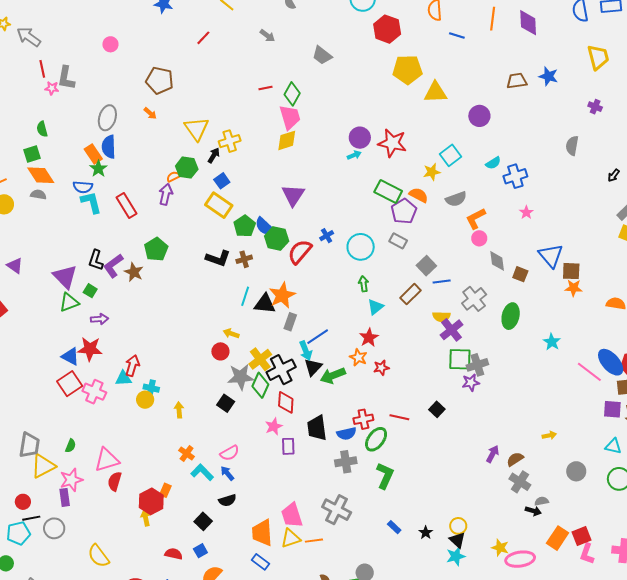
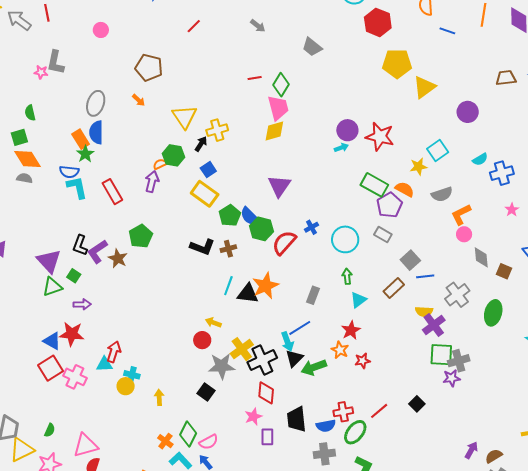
red line: (42, 69) -> (47, 13), moved
yellow triangle: (435, 92) -> (424, 87), turned -35
gray rectangle: (290, 322) -> (313, 295), moved
green diamond: (260, 385) -> (188, 434), moved
red line: (399, 417) -> (379, 411), turned -54

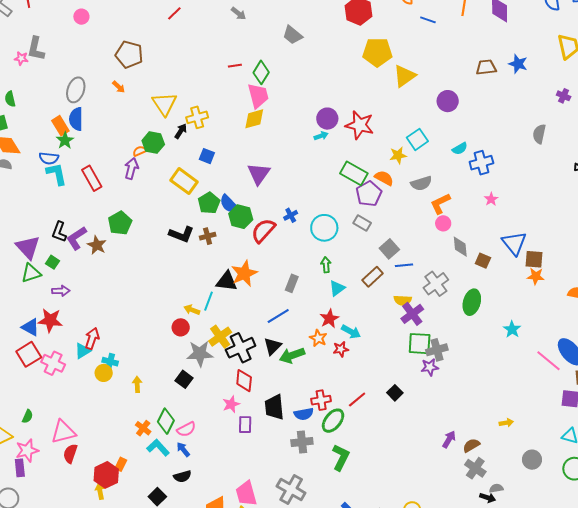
blue square: (208, 170) -> (207, 156), moved, turned -35
cyan line: (228, 286) -> (208, 301), moved
cyan arrow: (287, 342) -> (351, 332), moved, turned -42
cyan triangle: (104, 364) -> (83, 351), turned -30

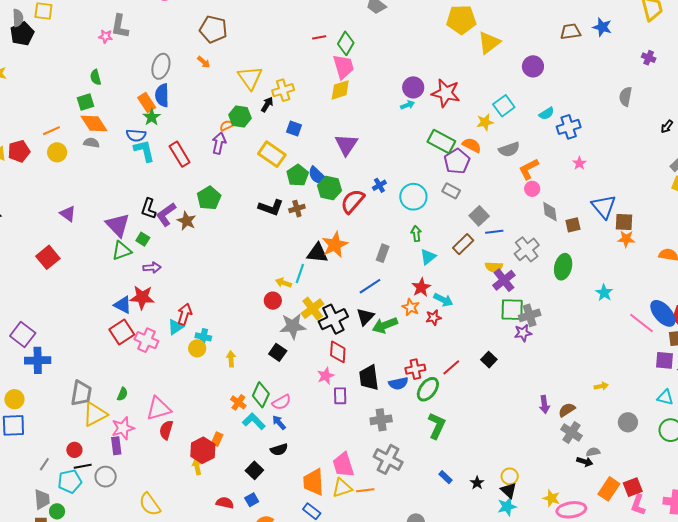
brown square: (483, 261) -> (573, 225), turned -35
purple arrow: (449, 439) -> (544, 405), turned 144
gray cross: (302, 442) -> (381, 420), moved

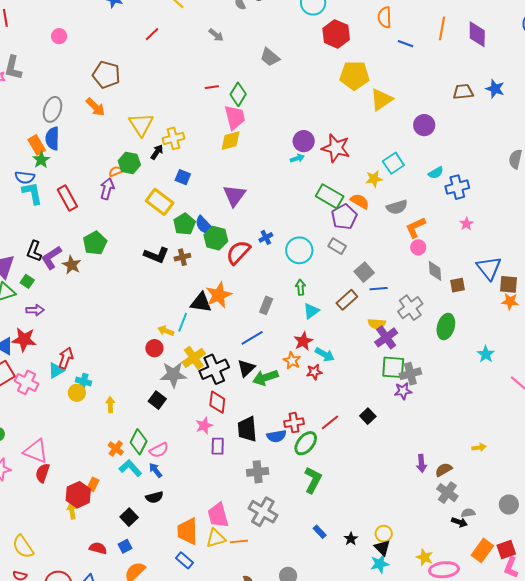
orange arrow: (204, 62) -> (95, 107), size x1.5
pink triangle: (159, 408) -> (36, 451), turned 36
gray circle: (628, 422) -> (509, 505), moved

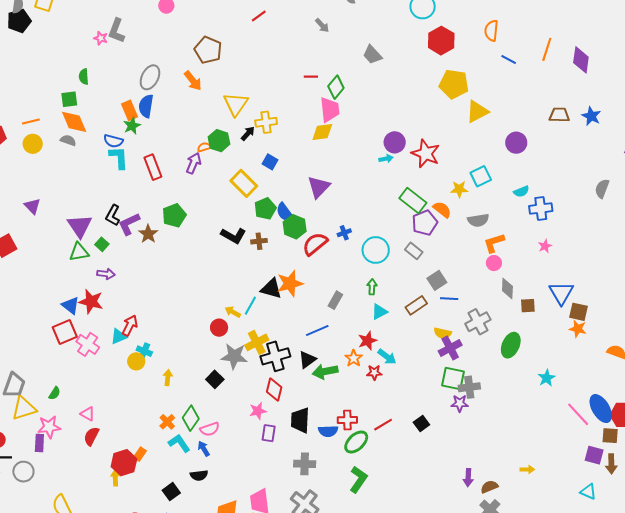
pink triangle: (36, 451) -> (88, 414), size x0.6

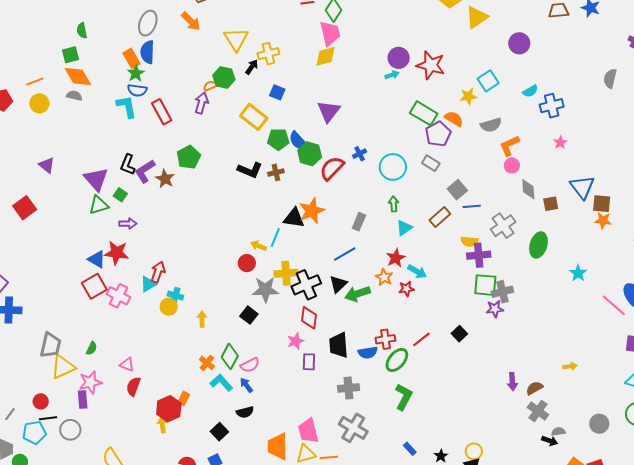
blue semicircle: (113, 141) -> (137, 90), moved
green pentagon: (265, 209) -> (278, 139), turned 30
yellow cross: (257, 342) -> (286, 273), turned 30
purple cross: (450, 348) -> (479, 255), turned 30

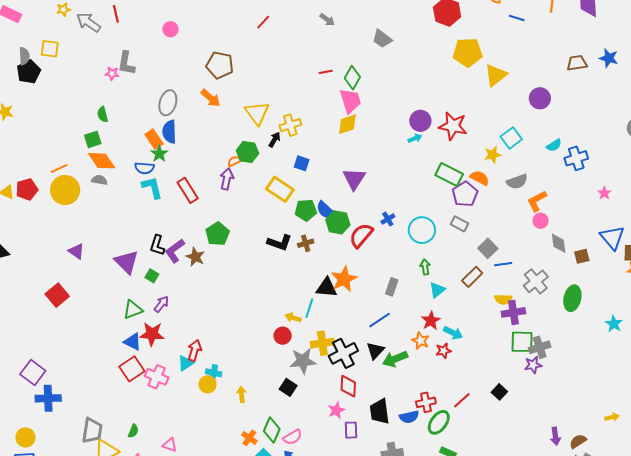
blue semicircle: (137, 90) -> (144, 168), moved
yellow circle: (39, 103) -> (65, 190), size x1.5
pink star: (560, 142) -> (604, 193), moved
green triangle: (99, 205) -> (133, 310), moved
purple arrow: (128, 224) -> (161, 304), turned -48

